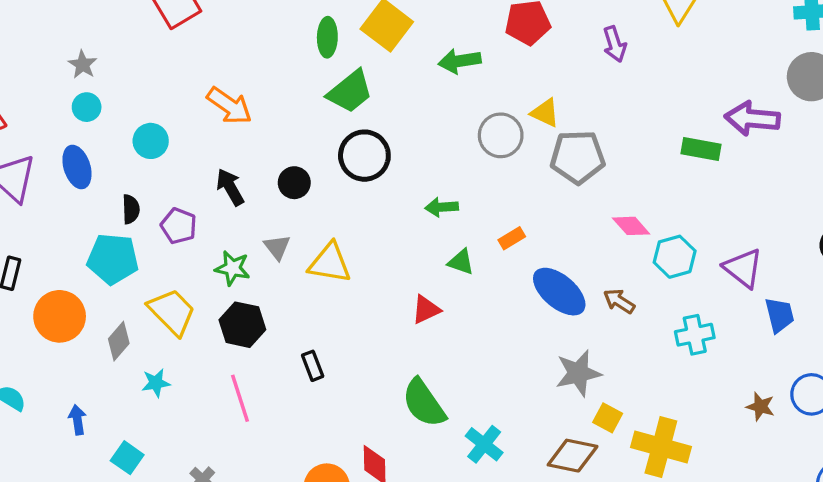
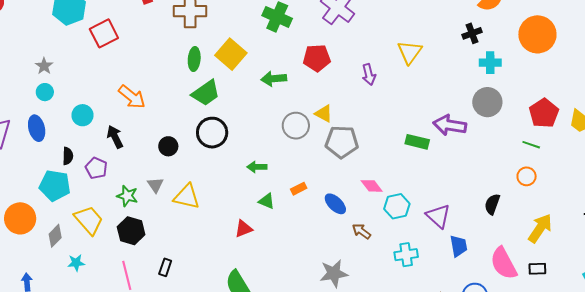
black arrow: (230, 187) -> (115, 137), moved
blue ellipse: (559, 292) -> (335, 204), moved, size x0.7
black rectangle: (313, 366) -> (165, 267), moved, turned 36

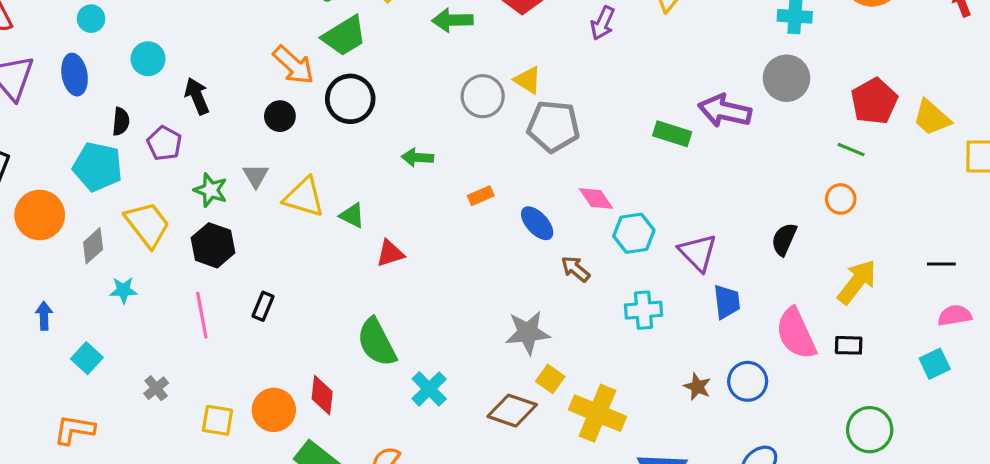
purple arrow: (369, 75) -> (603, 23), turned 35
orange arrow: (132, 97) -> (293, 65), moved
green triangle: (267, 201) -> (352, 216), moved

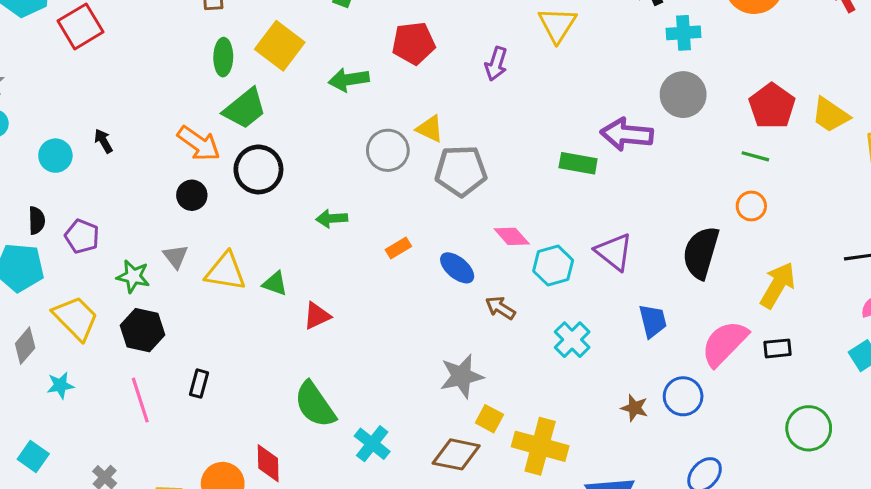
black arrow: (197, 96) -> (103, 141), moved, size x0.7
black semicircle: (784, 239) -> (701, 253), size x1.6
purple triangle: (698, 253) -> (614, 252), moved
cyan cross: (644, 310) -> (572, 340), turned -33
pink semicircle: (796, 333) -> (724, 343), turned 76

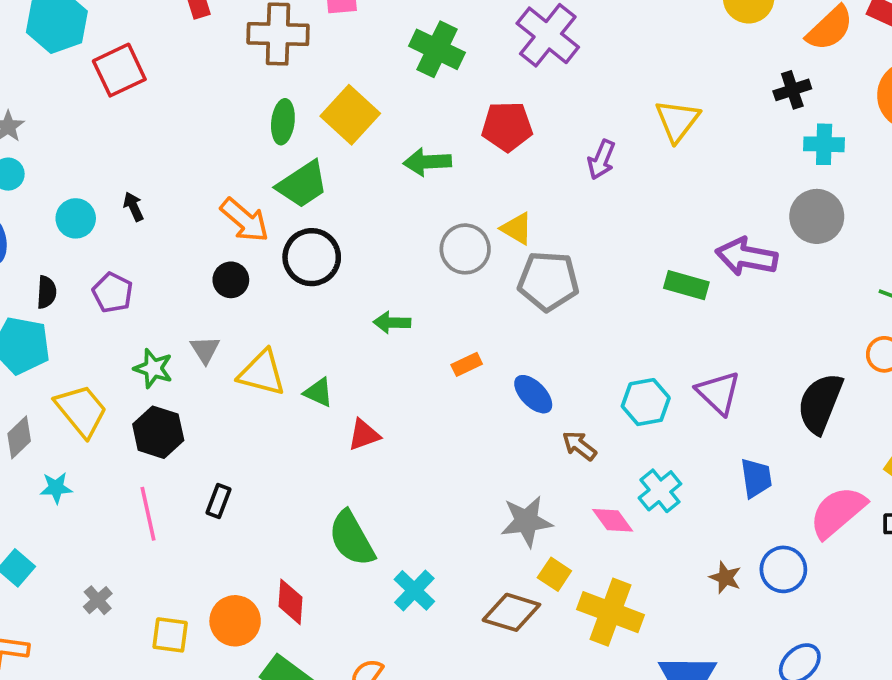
purple pentagon: (82, 236) -> (113, 293), moved
pink diamond: (512, 236) -> (613, 520), moved

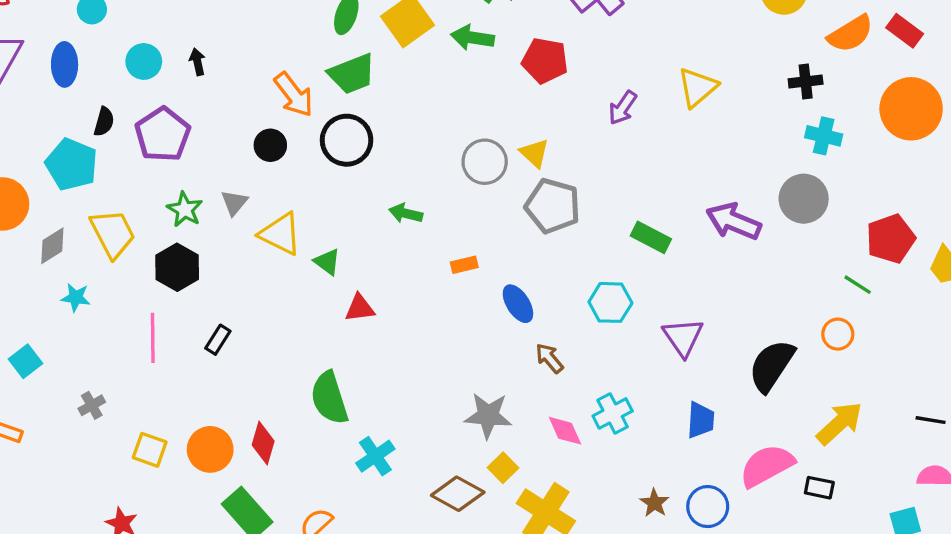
green arrow: (427, 162) -> (472, 38), moved
green rectangle: (686, 285) -> (651, 237), moved
purple pentagon: (113, 293) -> (163, 134), size x1.5
cyan hexagon: (646, 402) -> (610, 302), moved

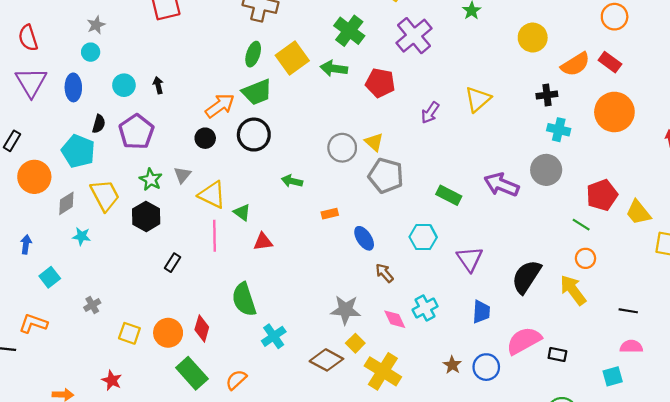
orange arrow: (294, 95) -> (220, 106), turned -88
orange circle: (838, 334) -> (585, 258), moved
pink line: (153, 338) -> (214, 236), moved
yellow arrow: (839, 423) -> (573, 290), moved, turned -84

